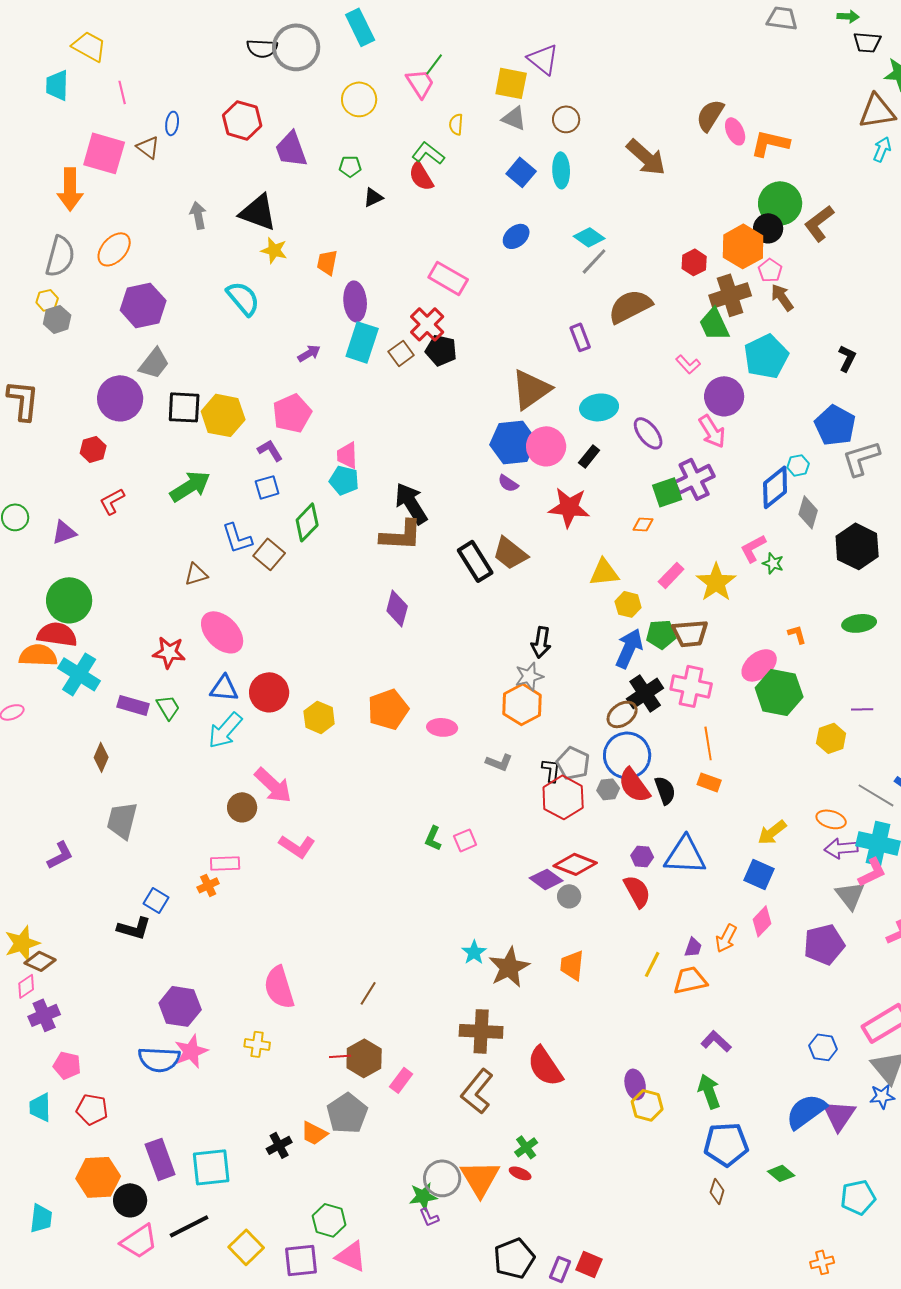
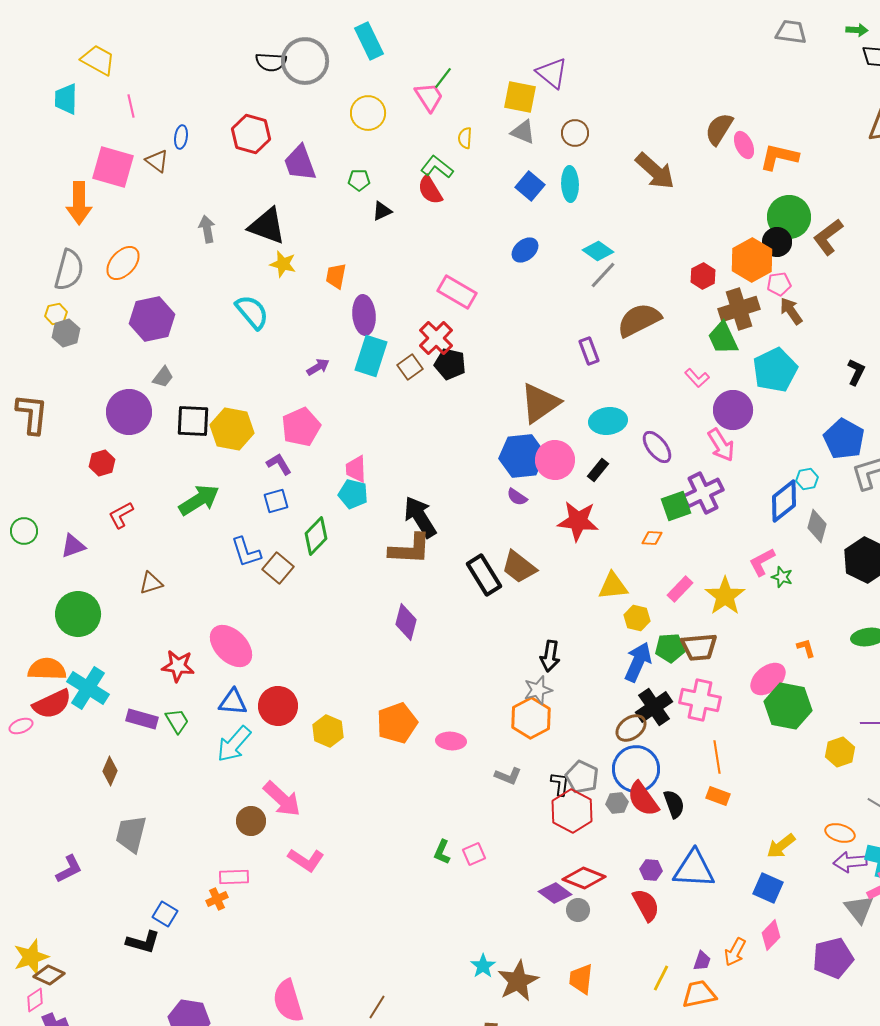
pink pentagon: (770, 270) -> (779, 284), turned 30
gray trapezoid: (154, 363) -> (163, 377), size x0.7
brown triangle: (196, 574) -> (151, 583), moved
red semicircle: (57, 634) -> (52, 704), moved, turned 147

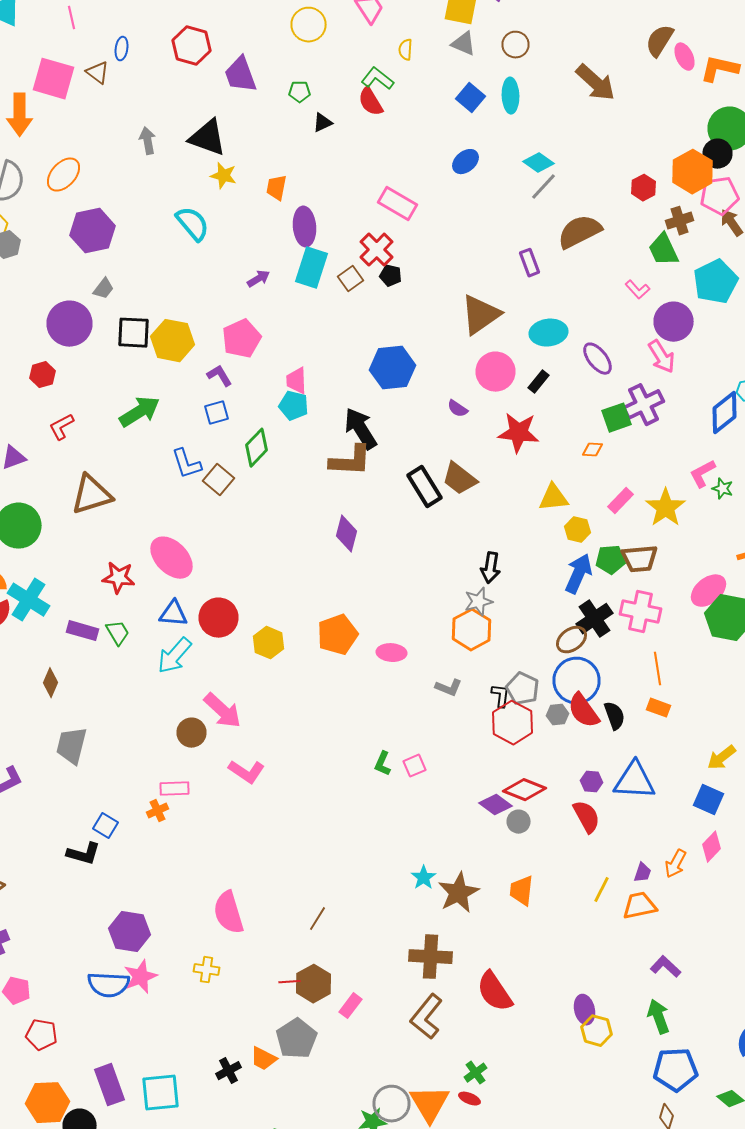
pink pentagon: (779, 284) -> (720, 196), size x1.6
brown cross: (739, 309) -> (680, 221), size x0.7
black pentagon: (450, 364) -> (390, 276), size x0.7
blue hexagon: (522, 456) -> (392, 368), moved
brown triangle: (151, 583) -> (92, 495), size x1.8

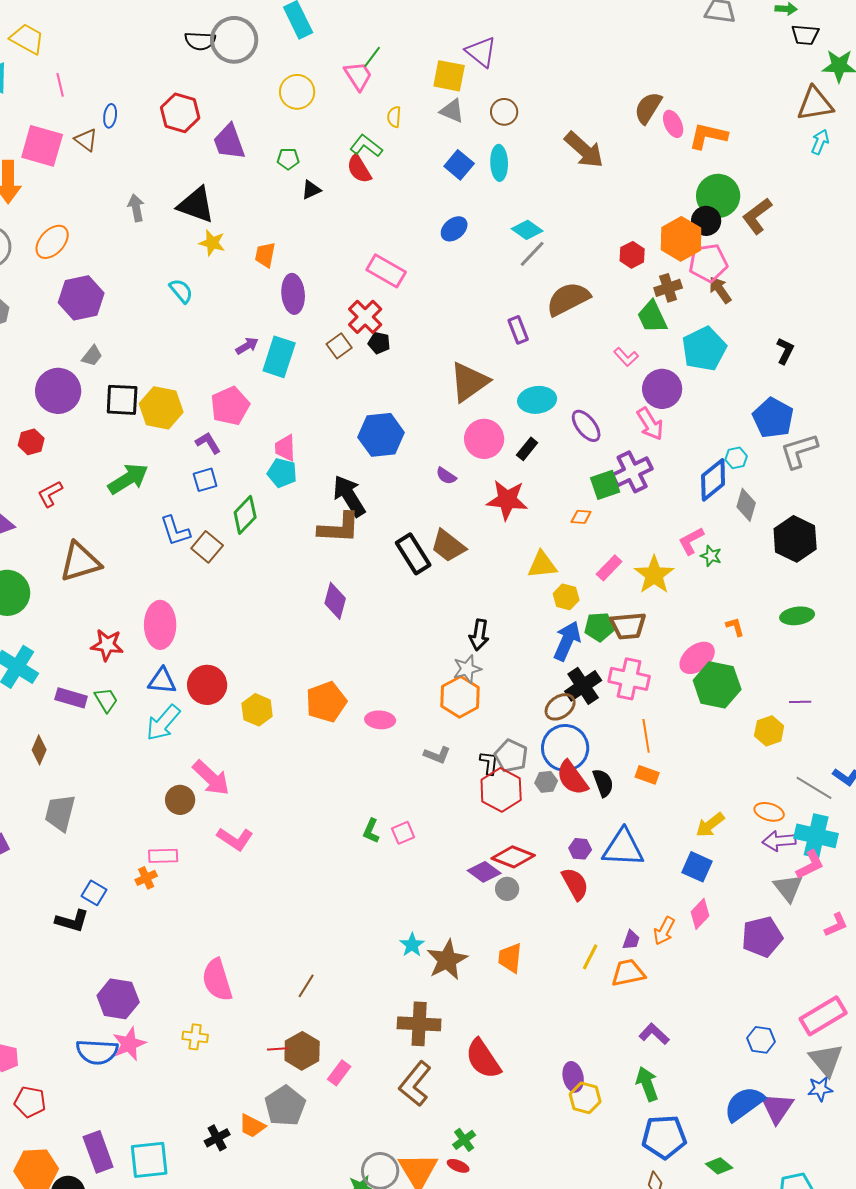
cyan semicircle: (192, 224) -> (181, 291), size x0.7
cyan rectangle: (312, 268) -> (279, 357), moved
pink ellipse: (172, 558) -> (160, 625), turned 45

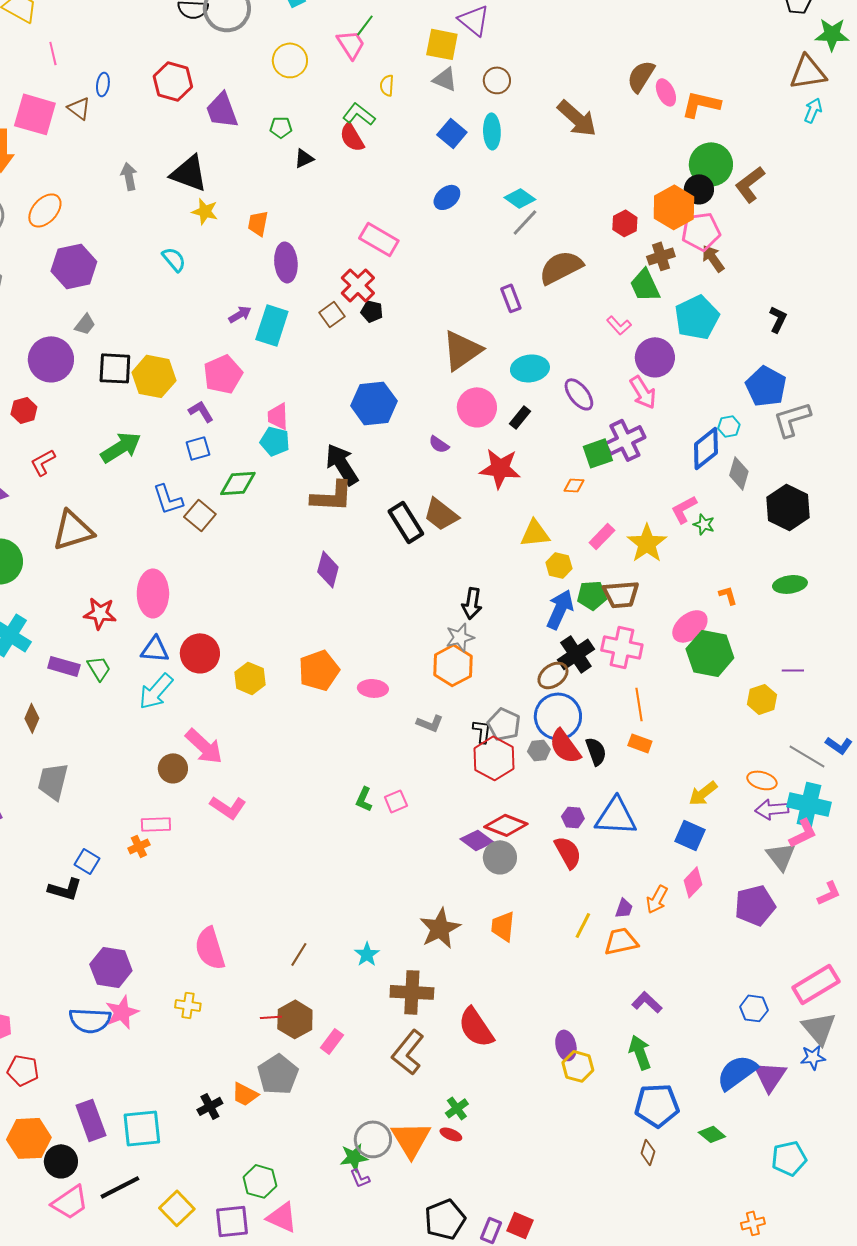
green diamond: (245, 515) -> (238, 483), turned 42
gray circle: (507, 889) -> (500, 857), size x1.4
cyan star: (412, 945) -> (367, 954), moved

